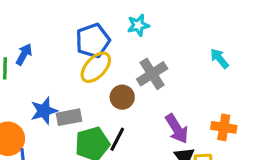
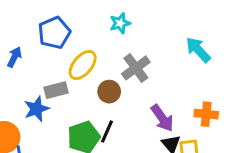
blue pentagon: (93, 41) -> (54, 33), moved
cyan arrow: (219, 59) -> (198, 50), size x1.4
gray rectangle: (69, 117) -> (56, 90), moved

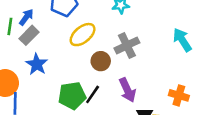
gray rectangle: (56, 90) -> (29, 35), moved, turned -42
blue star: (36, 109) -> (37, 64), turned -30
purple arrow: (162, 118) -> (127, 90), moved

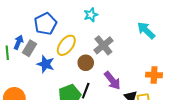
gray rectangle: (29, 35) -> (29, 48), moved
blue star: (37, 64) -> (46, 64), moved

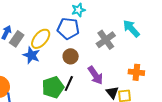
blue pentagon: (45, 24) -> (68, 28), moved, turned 30
yellow ellipse: (66, 45) -> (41, 39), moved
gray cross: (103, 45) -> (106, 40), moved

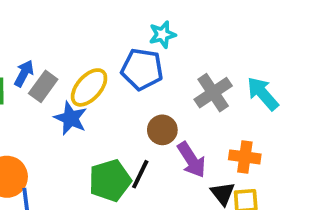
cyan arrow: (131, 28) -> (263, 94), moved
brown circle: (71, 56) -> (162, 130), moved
orange cross: (136, 72) -> (245, 157), moved

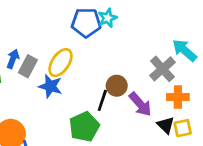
blue pentagon: (142, 69) -> (86, 23), moved
gray cross: (213, 93) -> (162, 69), moved
black line: (140, 174) -> (102, 100), moved

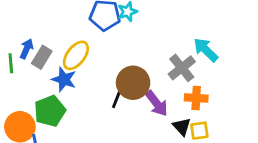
brown circle: (117, 86) -> (133, 83), size x1.5
green pentagon: (84, 127) -> (50, 111), moved

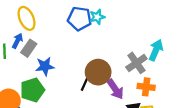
cyan arrow: (206, 50) -> (156, 50), turned 65
yellow ellipse: (76, 55) -> (27, 18), moved, turned -65
blue star: (64, 79) -> (45, 66), turned -30

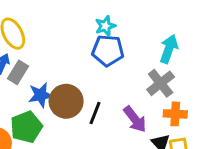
blue pentagon: (80, 19) -> (108, 51), moved
cyan arrow: (156, 50) -> (169, 49), moved
brown circle: (98, 72) -> (66, 101), moved

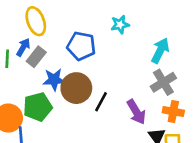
cyan arrow: (169, 49) -> (160, 51), moved
blue pentagon: (108, 51) -> (81, 46), moved

